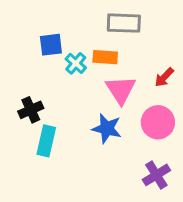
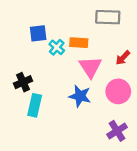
gray rectangle: (124, 23) -> (108, 17), moved

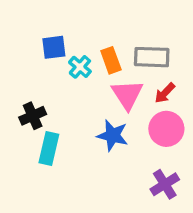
gray rectangle: (108, 17) -> (152, 57), moved
orange rectangle: (79, 43) -> (111, 60), turned 66
red arrow: (123, 58) -> (165, 93), moved

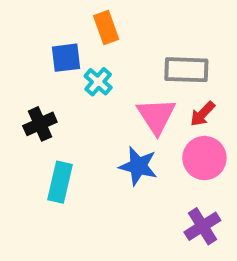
orange rectangle: (111, 60) -> (106, 28), moved
black cross: (33, 116) -> (40, 124), moved

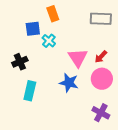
gray rectangle: (186, 70) -> (101, 19), moved
purple cross: (202, 226) -> (101, 113), turned -30

